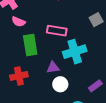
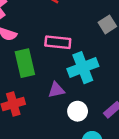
white circle: (60, 84) -> (78, 111), moved

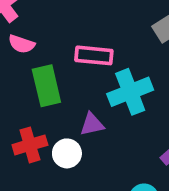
white circle: (78, 111) -> (67, 153), moved

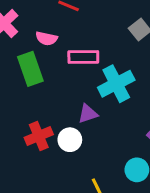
pink semicircle: (22, 44) -> (46, 38), moved
green rectangle: (46, 86) -> (30, 69), moved

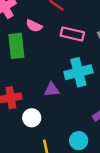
pink rectangle: (83, 57) -> (72, 34), moved
white circle: (70, 140) -> (32, 118), moved

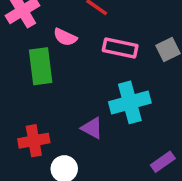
purple triangle: (52, 90) -> (92, 128), turned 35

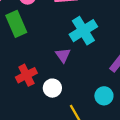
purple triangle: (92, 128) -> (63, 55), turned 42

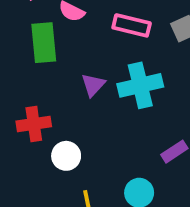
purple triangle: (63, 55) -> (93, 85), moved

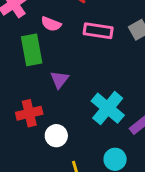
purple triangle: (93, 85) -> (59, 80), moved
cyan cross: (140, 85) -> (108, 108), moved, turned -32

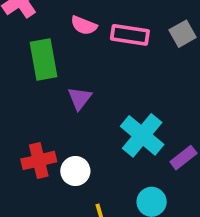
pink semicircle: (51, 24) -> (84, 25), moved
red cross: (29, 113) -> (39, 160), moved

